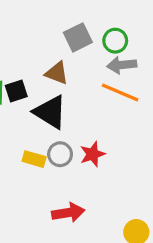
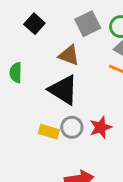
black square: (16, 91) -> (34, 24), moved, turned -30

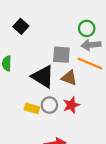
gray square: (88, 24) -> (61, 55), moved, turned 30
brown triangle: (69, 55) -> (69, 78), moved

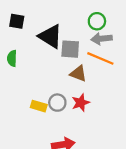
black square: (21, 26) -> (17, 21), moved, turned -32
black triangle: (43, 77) -> (50, 36), moved

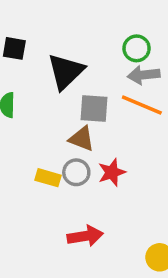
black triangle: (50, 36) -> (66, 71), turned 44
gray square: (70, 49) -> (94, 109), moved
brown triangle: (78, 74) -> (82, 139), moved

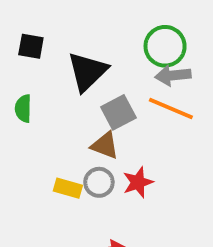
green circle: (137, 48) -> (165, 46), size x1.4
gray square: (94, 109) -> (118, 112), turned -32

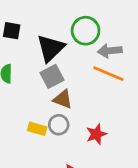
green circle: (165, 46) -> (86, 31), moved
gray square: (118, 112) -> (52, 76), moved
red star: (138, 182) -> (96, 134), moved

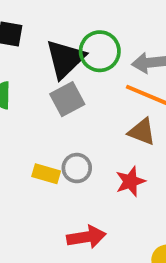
green circle: (86, 31) -> (100, 51), moved
brown triangle: (63, 99) -> (142, 132), moved

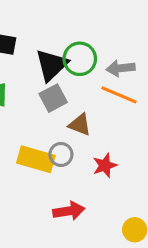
brown triangle: (142, 132) -> (80, 125), moved
yellow rectangle: (46, 174) -> (36, 159), size x1.6

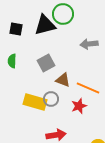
green circle: (80, 59) -> (63, 14), moved
black triangle: (52, 65) -> (45, 25), moved, turned 30
orange line: (119, 95) -> (88, 88), moved

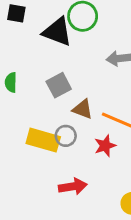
black triangle: (45, 25) -> (57, 32), turned 35
black square: (16, 29) -> (16, 13), moved

